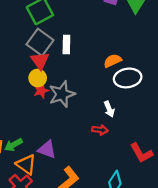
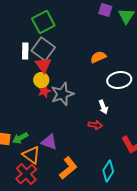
white rectangle: (66, 45) -> (25, 51), moved
orange semicircle: (113, 61) -> (98, 57), moved

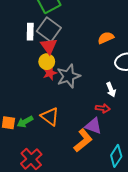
purple triangle: (49, 142) -> (93, 126), moved
orange triangle: (31, 155) -> (50, 117), moved
orange L-shape: (68, 168) -> (83, 140), moved

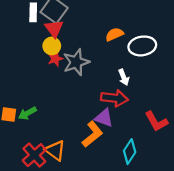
orange semicircle: (106, 38) -> (114, 34), moved
red arrow: (103, 108) -> (114, 98), size x1.6
orange triangle: (50, 117) -> (55, 150), moved

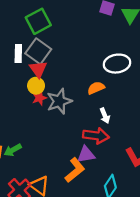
orange semicircle: (114, 34) -> (96, 88), moved
white ellipse: (142, 46) -> (117, 64), moved
purple triangle: (104, 118) -> (86, 154), turned -30

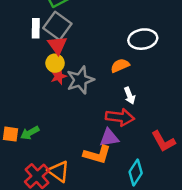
orange L-shape: (75, 170) -> (97, 155), turned 55

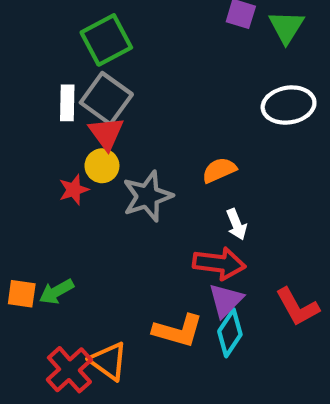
white ellipse: (143, 39) -> (289, 105), moved
red star: (59, 76) -> (74, 190), moved
purple triangle: (109, 138) -> (226, 300), moved, turned -35
cyan diamond: (136, 173) -> (230, 333), moved

